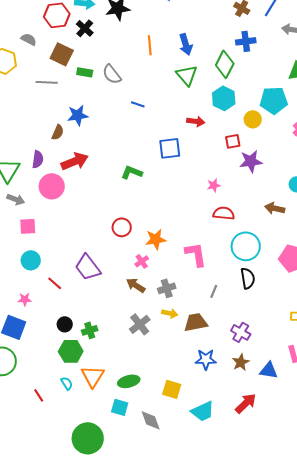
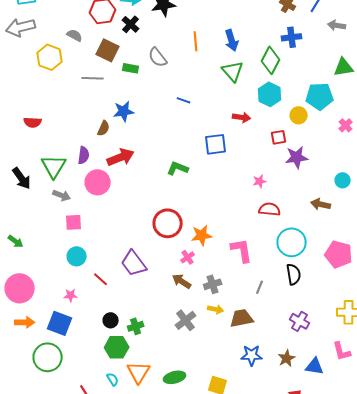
gray semicircle: (112, 74) -> (158, 57), moved
red circle: (122, 227) -> (168, 223), size x1.5
purple cross: (241, 332) -> (300, 321), moved

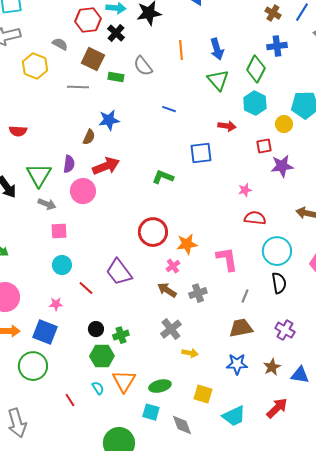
yellow arrow: (216, 309) -> (190, 353), moved
brown trapezoid: (242, 318) -> (241, 328), moved

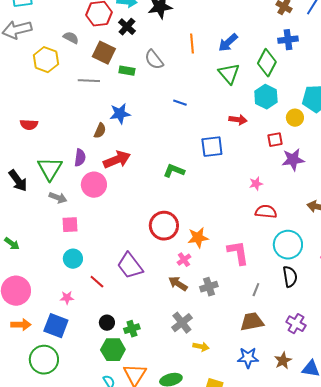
blue arrow: (217, 49) -> (228, 43), turned 65

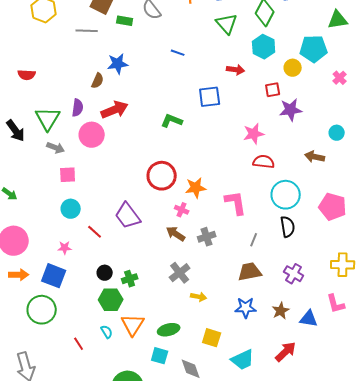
pink star: (256, 184) -> (254, 134), size x1.5
pink cross: (184, 260) -> (182, 210), turned -32

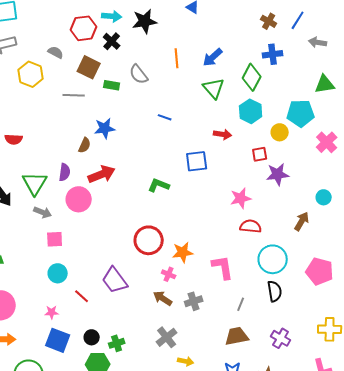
pink cross: (340, 78) -> (327, 142), size x1.5
brown arrow: (315, 157) -> (302, 221), turned 108
blue square: (54, 276) -> (58, 340), moved

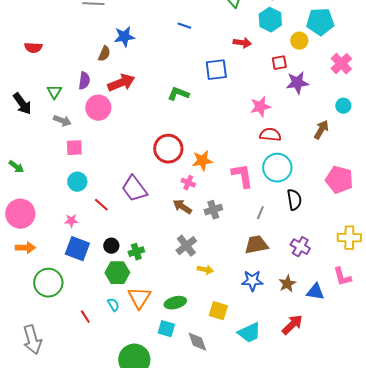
pink cross: (327, 142) -> (341, 64), moved
green triangle: (35, 183) -> (54, 92), size x0.6
cyan circle: (273, 259) -> (277, 168), moved

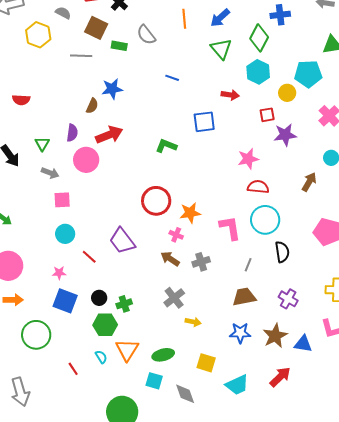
brown star: (287, 284) -> (275, 336), size x1.4

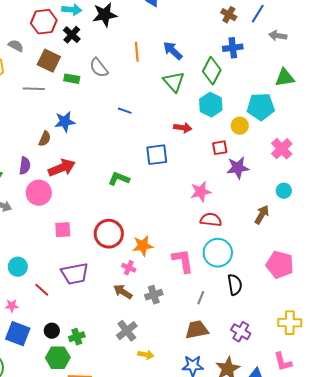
blue arrow: (220, 18) -> (173, 51), turned 85
pink square: (62, 200) -> (63, 230), moved
purple trapezoid: (122, 241) -> (75, 274), turned -64

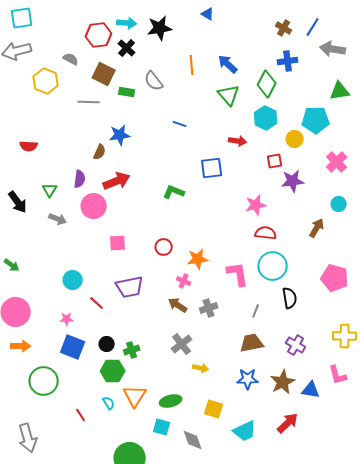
gray arrow: (278, 36) -> (333, 49), size x1.4
red circle: (109, 234) -> (164, 247), size x0.6

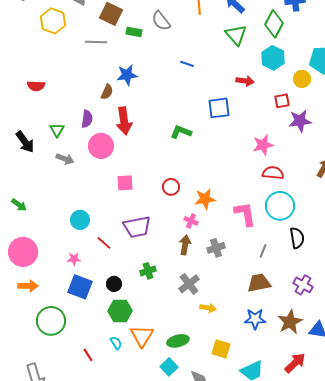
red arrow: (117, 181) -> (124, 121), turned 104
brown arrow: (178, 305) -> (185, 245), turned 66
green cross: (132, 350) -> (148, 271), moved
cyan square: (162, 427) -> (169, 367), turned 30

